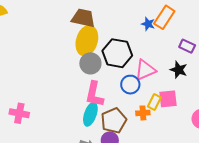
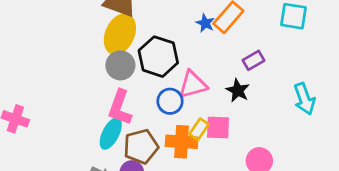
purple rectangle: (187, 46) -> (253, 60), turned -63
orange cross: (143, 113) -> (182, 142), size x1.6

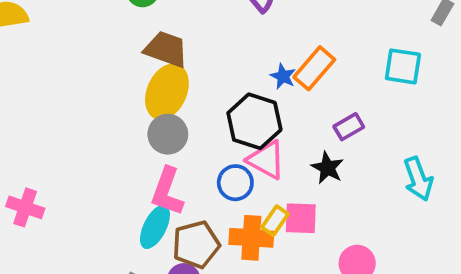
black hexagon: (158, 57) -> (254, 121), moved
pink triangle: (193, 85) -> (266, 160), turned 44

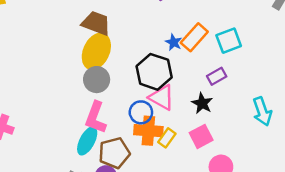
cyan square: (403, 66) -> (229, 41), moved, turned -30
pink square: (301, 218) -> (201, 136), moved, turned -30
orange cross: (251, 238) -> (148, 131), moved

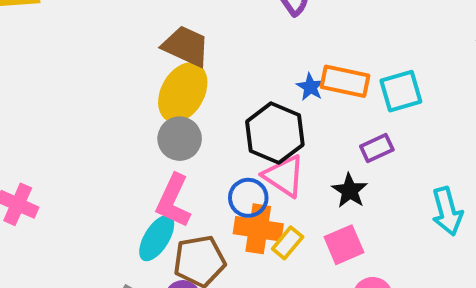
orange rectangle: (194, 37) -> (345, 81), turned 56

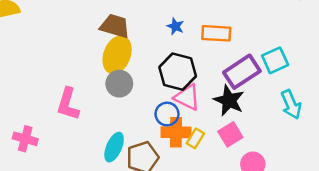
blue star: (310, 87) -> (175, 26), moved
cyan square: (401, 91) -> (275, 60), moved
purple rectangle: (377, 148) -> (242, 72), size x1.8
black star: (350, 191) -> (229, 100), size x1.4
pink L-shape: (173, 201) -> (68, 104), moved

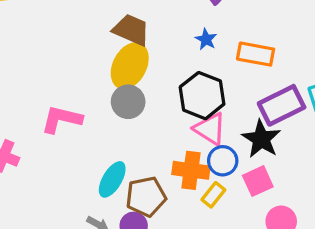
pink L-shape: (68, 104) -> (62, 119), turned 80
blue circle: (167, 114) -> (223, 161), moved
yellow rectangle: (195, 138) -> (213, 195), moved

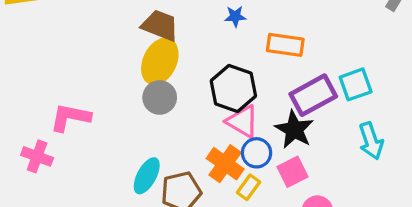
blue star: (206, 39) -> (235, 16), moved, turned -30
pink L-shape: (62, 119) -> (70, 117), moved
orange cross: (191, 170) -> (225, 164), turned 30

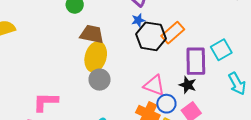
orange rectangle: (285, 45) -> (173, 33), turned -40
black hexagon: (233, 88) -> (151, 36), moved
purple rectangle: (313, 95) -> (196, 61), turned -52
black star: (294, 130) -> (188, 85), size x0.7

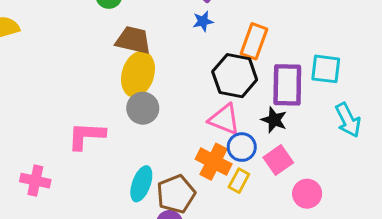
orange rectangle: (173, 33) -> (254, 41), turned -30
black hexagon: (151, 36) -> (235, 76), moved
cyan square: (221, 50) -> (326, 69), turned 35
pink L-shape: (45, 102) -> (86, 136), moved

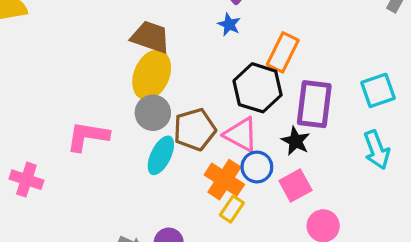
blue star: (203, 21) -> (229, 24), turned 30
cyan square: (326, 69) -> (378, 90), moved, turned -32
yellow rectangle: (239, 181) -> (232, 209), moved
cyan ellipse: (141, 184) -> (161, 155), moved
brown pentagon: (176, 194) -> (195, 129), moved

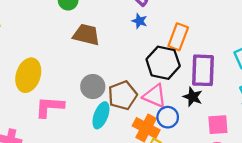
yellow ellipse: (152, 75) -> (28, 75), moved
pink square: (295, 186) -> (218, 125), moved, turned 30

